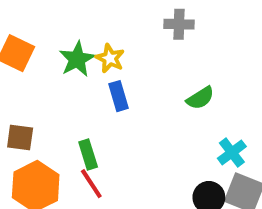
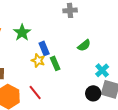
yellow star: (110, 58) -> (38, 60), moved
green rectangle: (88, 155) -> (55, 63), moved

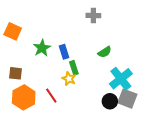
green star: (22, 33) -> (42, 48), moved
yellow star: (38, 60) -> (69, 79), moved
cyan cross: (102, 70) -> (121, 79), size x1.6

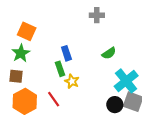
orange square: (13, 31) -> (27, 31), moved
green star: (42, 48) -> (21, 53), moved
green rectangle: (74, 68) -> (60, 69), moved

